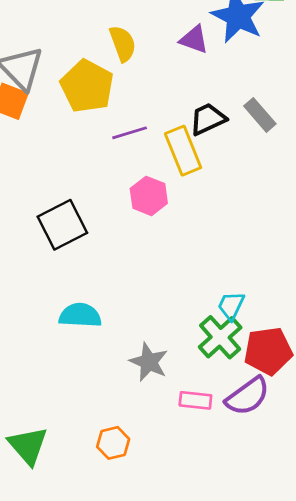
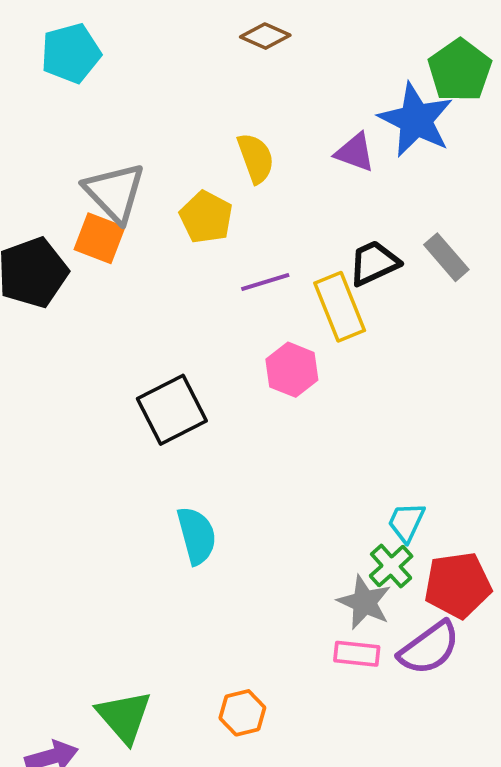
yellow pentagon: (87, 86) -> (206, 217), size x0.7
cyan semicircle: (80, 315) -> (197, 536), turned 72
green cross: (220, 337) -> (391, 566), size x0.7
gray star: (149, 362) -> (364, 602), moved

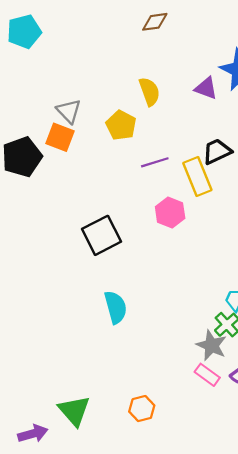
brown diamond: (265, 36) -> (155, 22), turned -32
cyan pentagon: (71, 53) -> (24, 32), moved
gray triangle: (115, 192) -> (69, 111), size x0.7
pink rectangle: (357, 654) -> (207, 375), turned 30

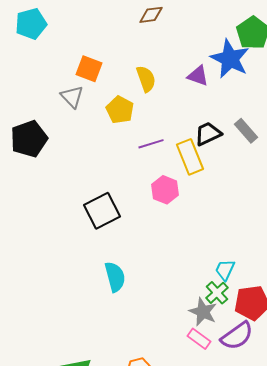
orange square: (60, 137) -> (89, 69), moved

